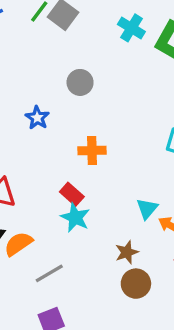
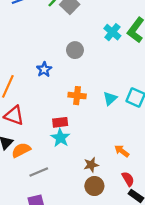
cyan cross: (131, 28) -> (112, 32), moved
red rectangle: (72, 194) -> (60, 122), turned -56
cyan triangle: (147, 209) -> (110, 98), moved

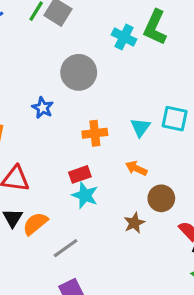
gray circle: (75, 50) -> (79, 72), size x1.5
orange arrow: (122, 151) -> (136, 168), moved
brown circle: (94, 186) -> (161, 198), moved

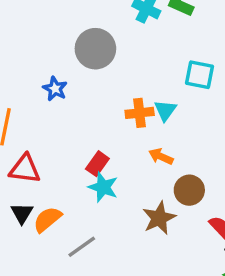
cyan square: (175, 119) -> (199, 75), moved
orange cross: (95, 133) -> (140, 113), moved
red rectangle: (80, 174) -> (97, 164), turned -35
brown star: (134, 223) -> (159, 218), size x1.4

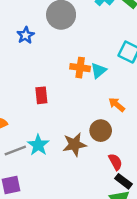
orange arrow: (161, 156) -> (117, 105), moved
red rectangle: (97, 164) -> (41, 95), turned -56
cyan star: (103, 187) -> (38, 145), moved

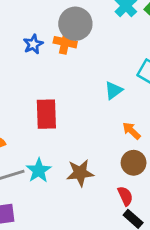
orange cross: (80, 68) -> (65, 42), moved
red rectangle: (41, 95) -> (46, 114), size x1.5
brown circle: (101, 131) -> (134, 163), moved

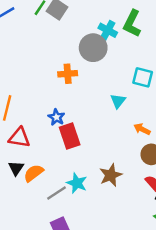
gray circle: (75, 24) -> (93, 48), moved
blue star: (33, 44) -> (56, 117), moved

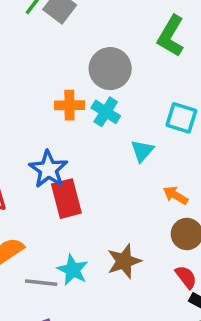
cyan cross: (108, 30) -> (106, 112), moved
blue star: (56, 117) -> (48, 169), size x1.5
gray line: (57, 193) -> (41, 283), turned 36

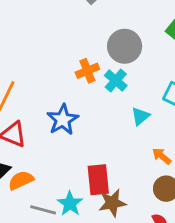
orange cross: (69, 105) -> (87, 71), turned -30
red rectangle: (66, 199) -> (98, 180), moved

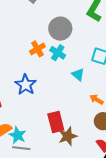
cyan triangle: (140, 116) -> (78, 75), turned -32
cyan star: (70, 204) -> (18, 135), moved

